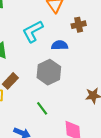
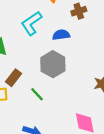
green line: (42, 108) -> (37, 94), moved

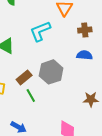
blue semicircle: (61, 35) -> (85, 55), moved
brown rectangle: (13, 78) -> (24, 77), moved

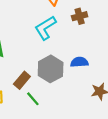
cyan L-shape: (40, 31) -> (45, 28), moved
blue semicircle: (85, 55) -> (79, 62), moved

